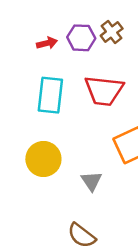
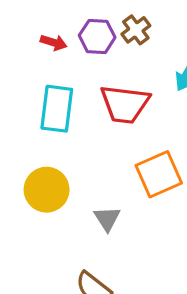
red arrow: (47, 43) -> (54, 42), turned 30

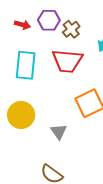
brown cross: (136, 30) -> (71, 29), moved

